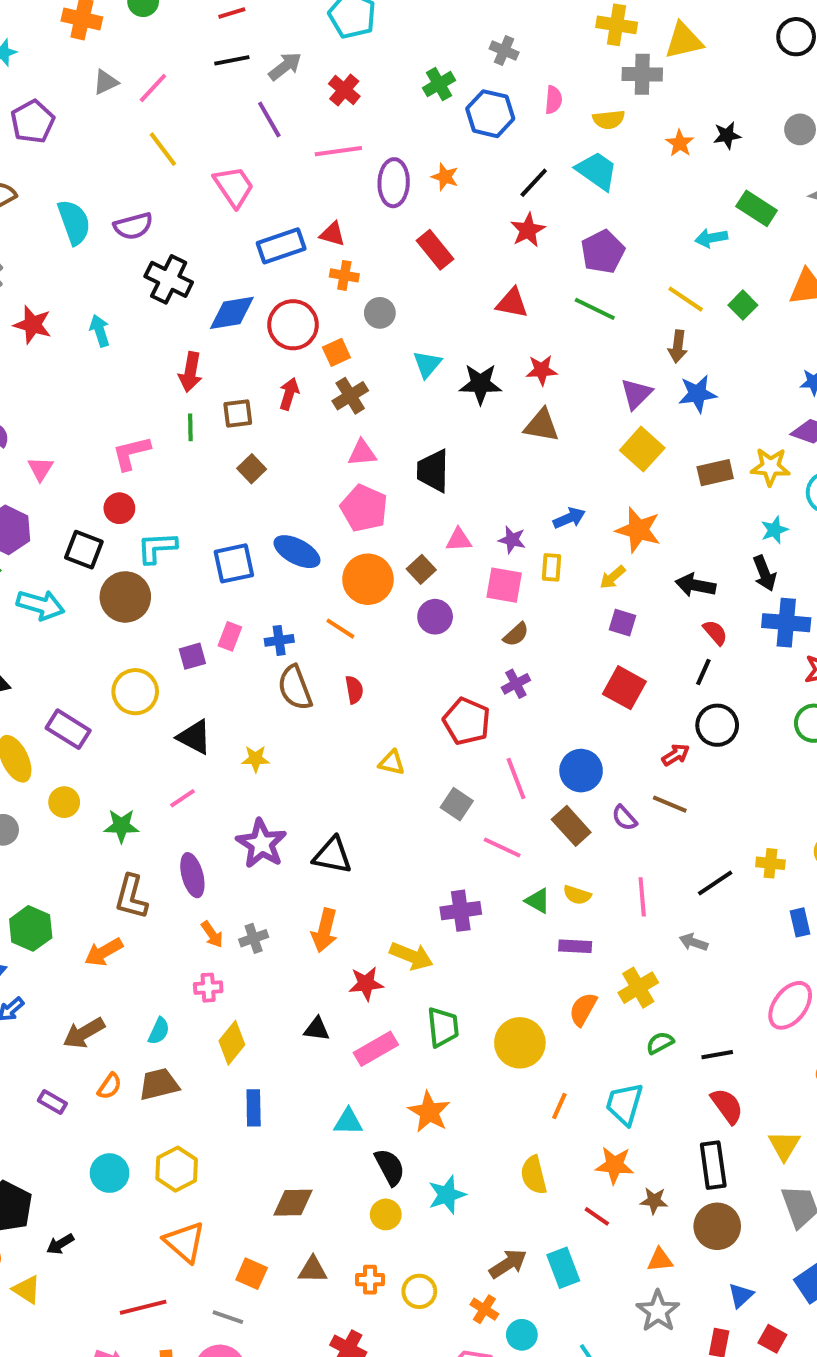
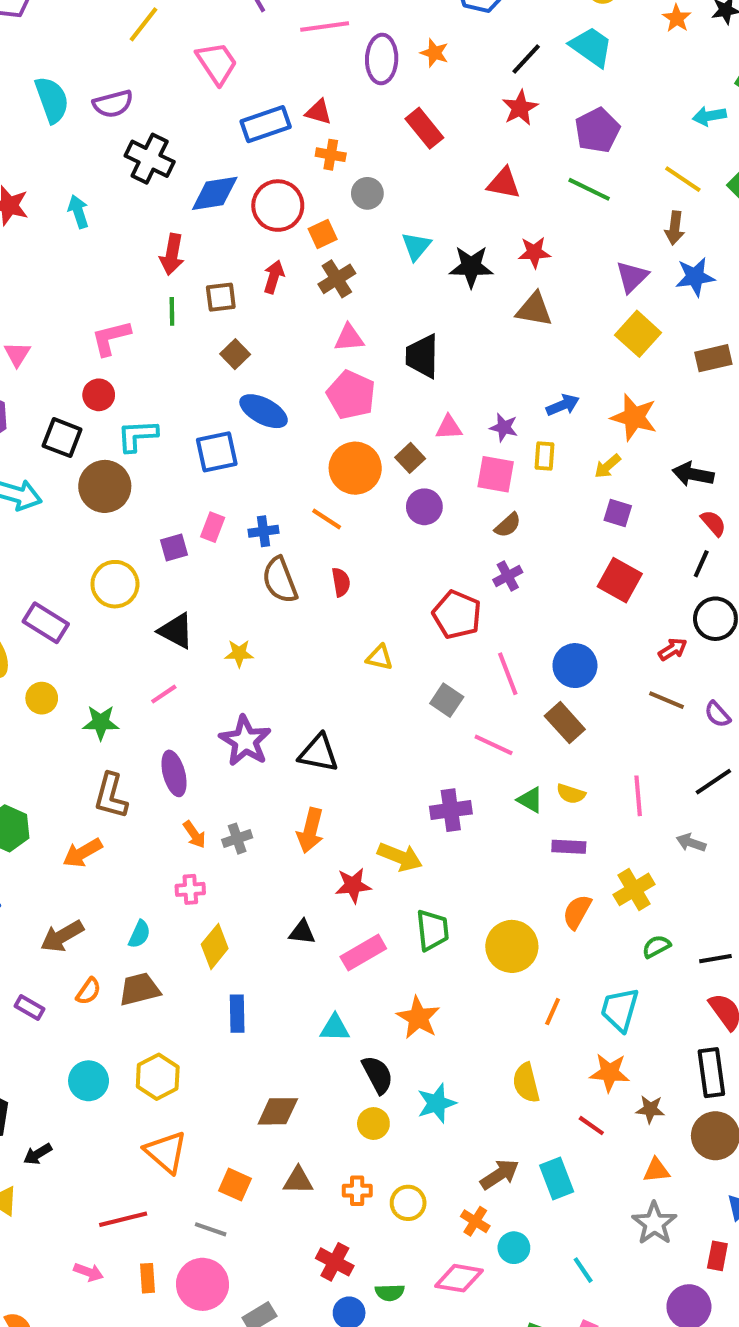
yellow line: (163, 149) -> (143, 24), turned 75
blue ellipse: (297, 552) -> (264, 411), moved
purple semicircle: (624, 818) -> (717, 714), moved

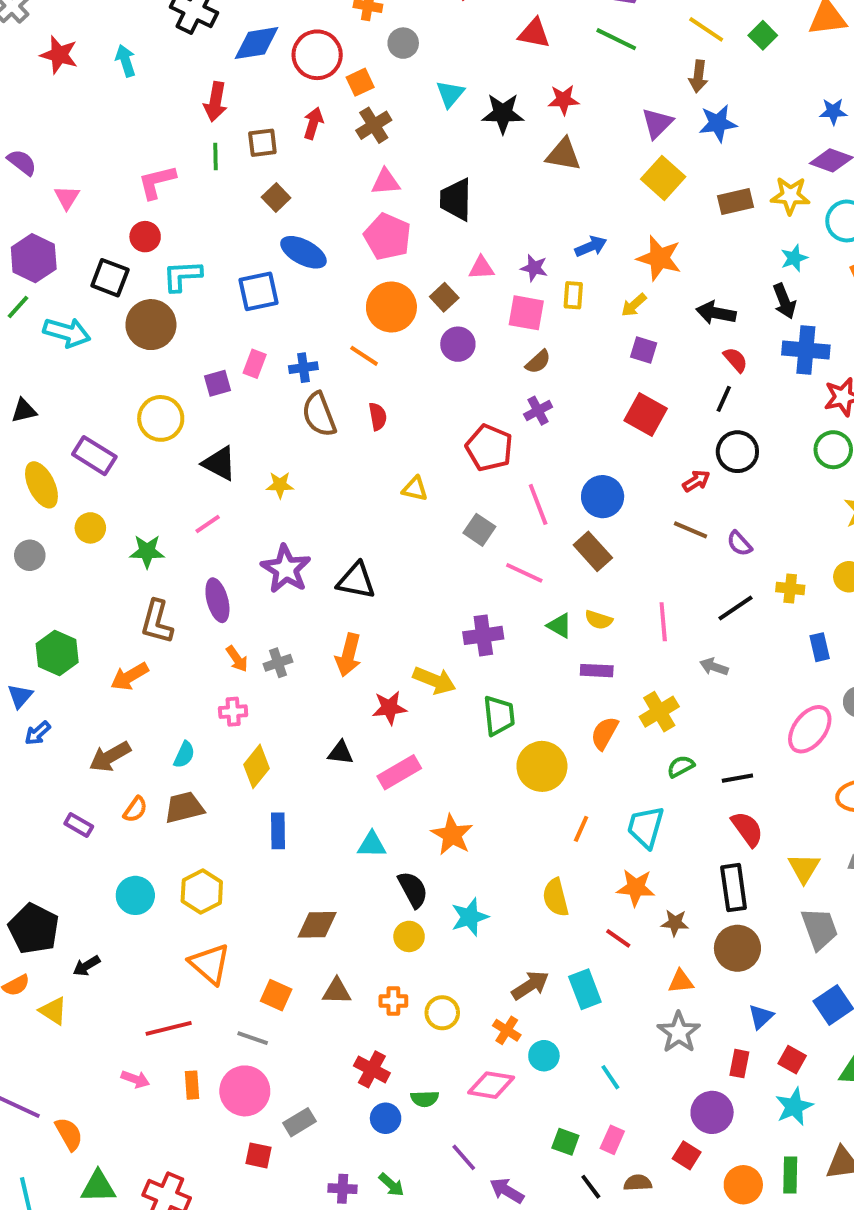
green trapezoid: (432, 930) -> (499, 716), moved

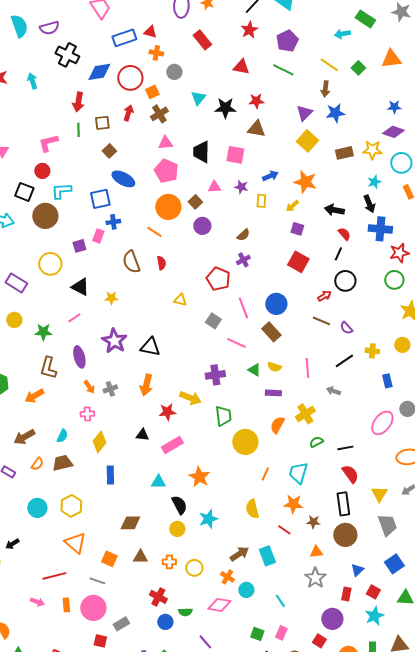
pink square: (526, 313) -> (235, 155), moved
blue cross: (303, 368) -> (113, 222), moved

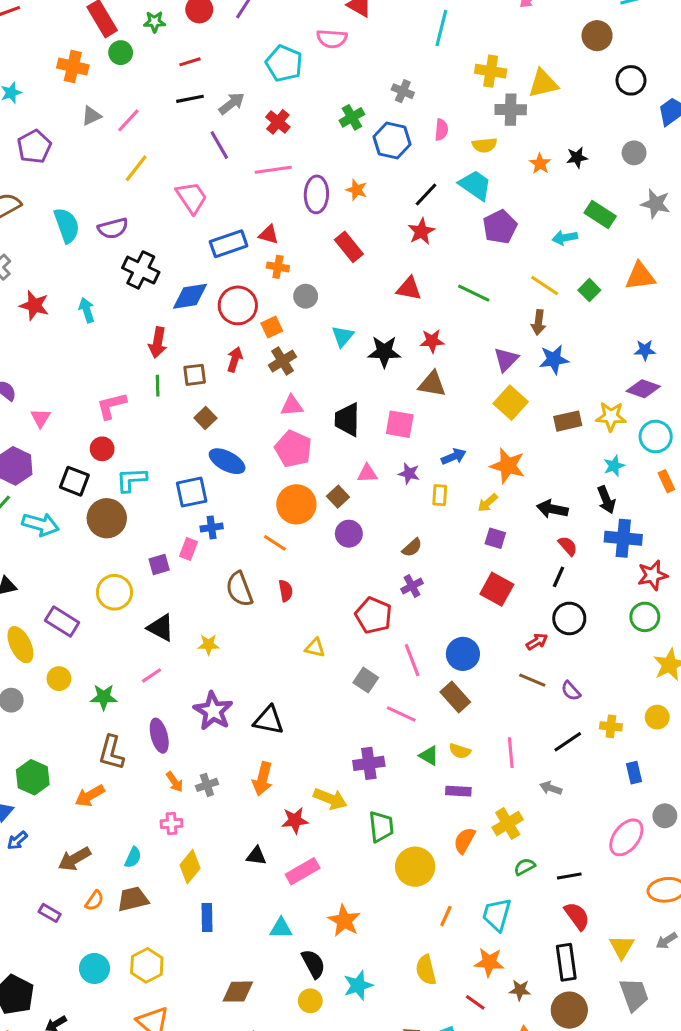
purple pentagon: (287, 41) -> (500, 227), moved

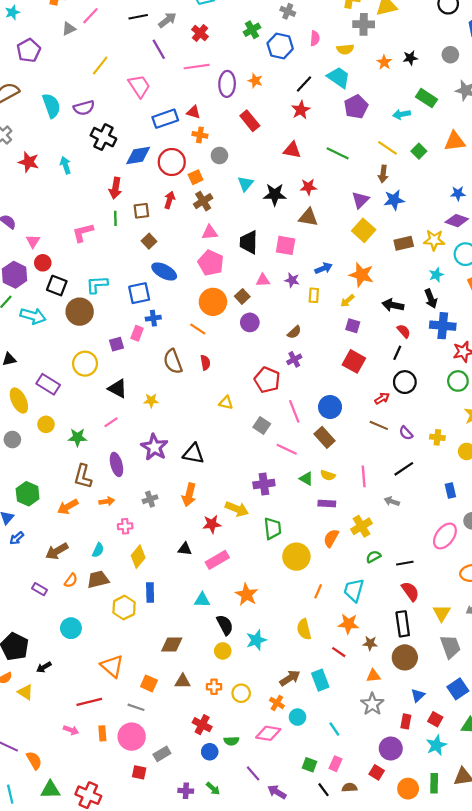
pink line: (128, 120) -> (90, 16), moved
red circle: (102, 449) -> (43, 263), moved
yellow cross: (611, 726) -> (437, 437), moved
orange arrow: (175, 782) -> (107, 501), moved, turned -64
yellow hexagon: (147, 965) -> (124, 608), moved

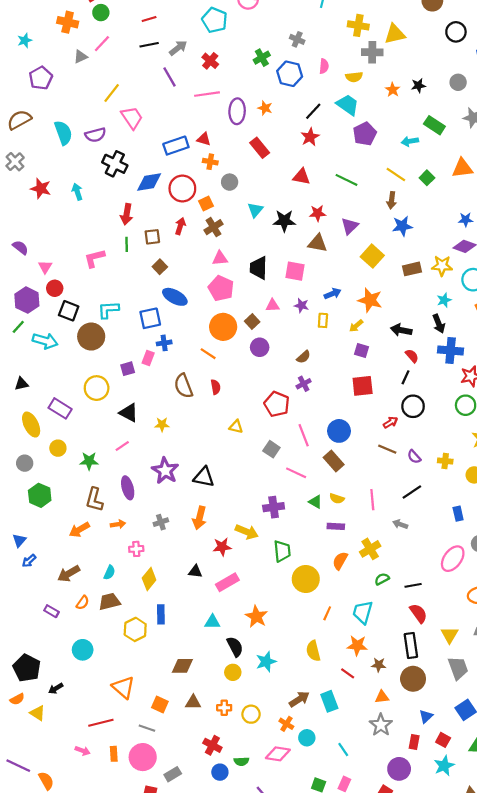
pink trapezoid: (139, 86) -> (132, 118), moved
purple triangle: (360, 200) -> (350, 226), moved
red square: (354, 361) -> (363, 386), turned -35
green hexagon: (28, 494) -> (40, 495), moved

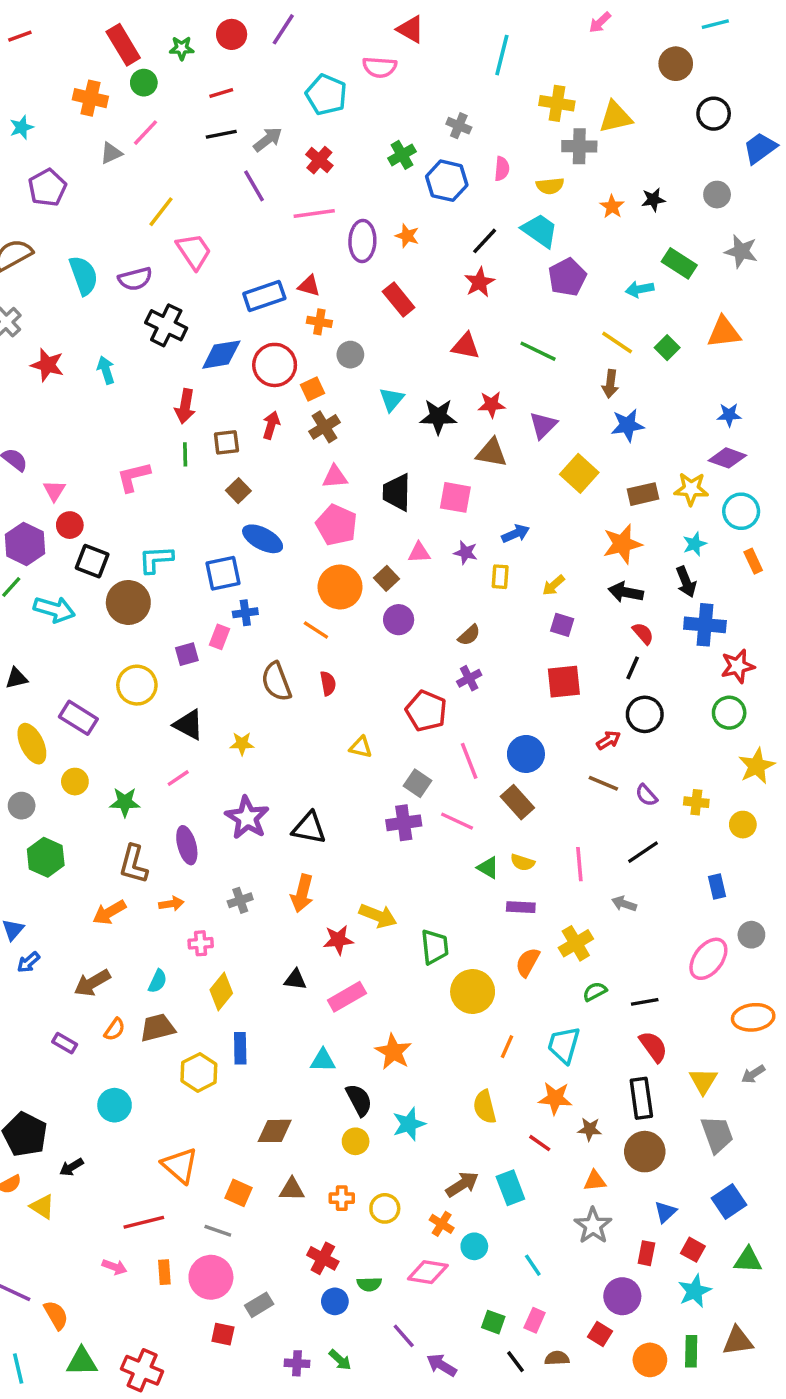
orange star: (370, 300) -> (622, 544), moved, turned -30
purple cross: (274, 507) -> (404, 823), moved

